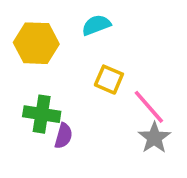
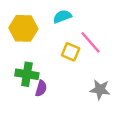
pink line: (149, 107) -> (91, 42), moved
gray star: (154, 138) -> (100, 90), turned -30

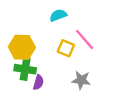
yellow hexagon: (23, 28) -> (22, 47), moved
gray star: (100, 90) -> (81, 80), moved

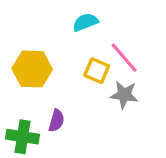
green cross: (25, 69) -> (23, 137), moved
gray star: (81, 80) -> (124, 95), moved

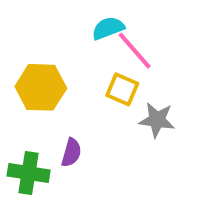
pink line: (124, 58) -> (135, 51), moved

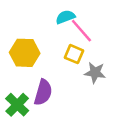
purple semicircle: (71, 153) -> (43, 92), size x1.5
green cross: (29, 173) -> (17, 105), turned 35

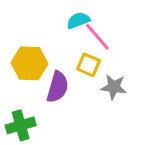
purple semicircle: (43, 92) -> (58, 87), moved
green cross: (17, 105) -> (21, 125), turned 30

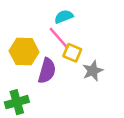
pink line: (97, 37) -> (59, 38), moved
gray star: (114, 87) -> (93, 71), turned -30

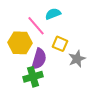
pink line: (59, 38) -> (36, 26), moved
green cross: (17, 102) -> (33, 77), moved

